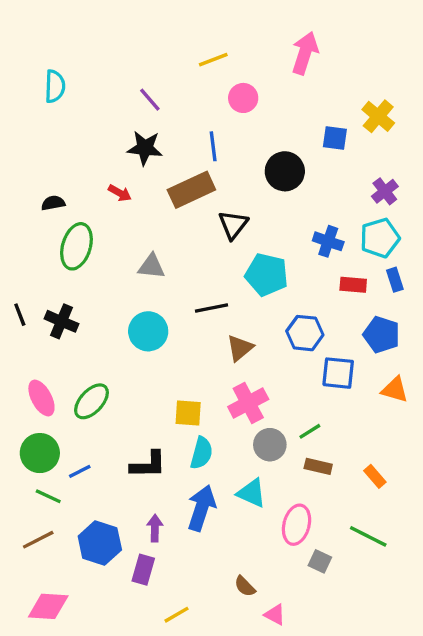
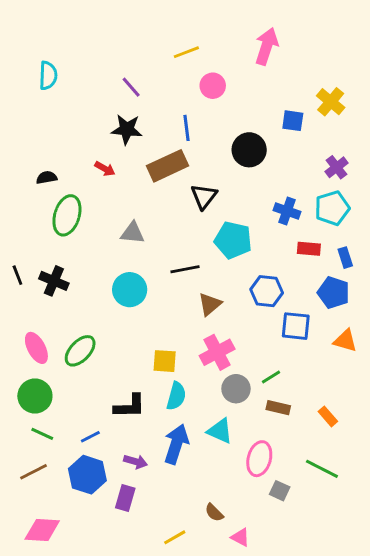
blue rectangle: (395, 280) -> (345, 258), moved
blue line: (80, 471) -> (90, 437), moved
purple arrow: (155, 528) -> (135, 462), turned 105
yellow line: (176, 615) -> (175, 537), moved

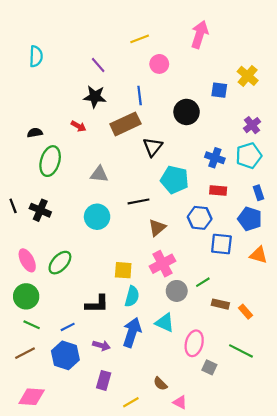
red rectangle: (309, 249) -> (218, 191), moved
brown rectangle: (278, 408) -> (220, 304), moved
purple rectangle: (125, 498) -> (104, 380), moved

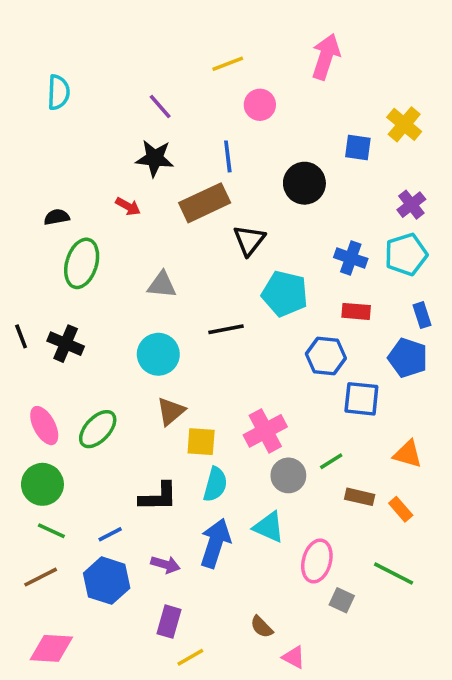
brown triangle: (157, 228) -> (171, 411), moved
orange triangle: (259, 255) -> (408, 454), moved
yellow line: (131, 402) -> (190, 657), moved

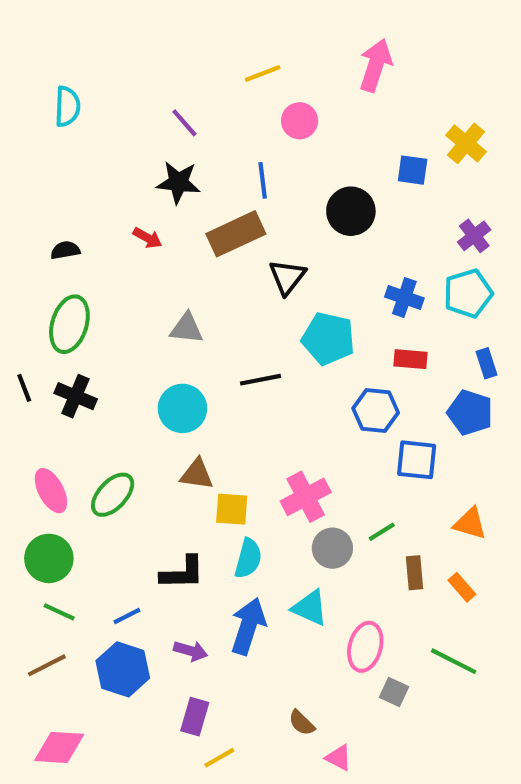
green ellipse: (82, 263) -> (69, 324), moved
brown triangle: (171, 411) -> (197, 474), turned 48
brown rectangle: (360, 497) -> (415, 573), turned 72

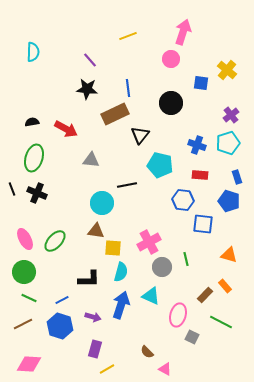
pink circle: (300, 121) -> (171, 59), moved
red arrow: (147, 238) -> (66, 129), moved, size x1.6
cyan circle: (182, 408) -> (102, 203), moved
green line: (382, 532) -> (186, 259), turned -72
brown rectangle: (415, 573) -> (205, 295), moved, turned 49

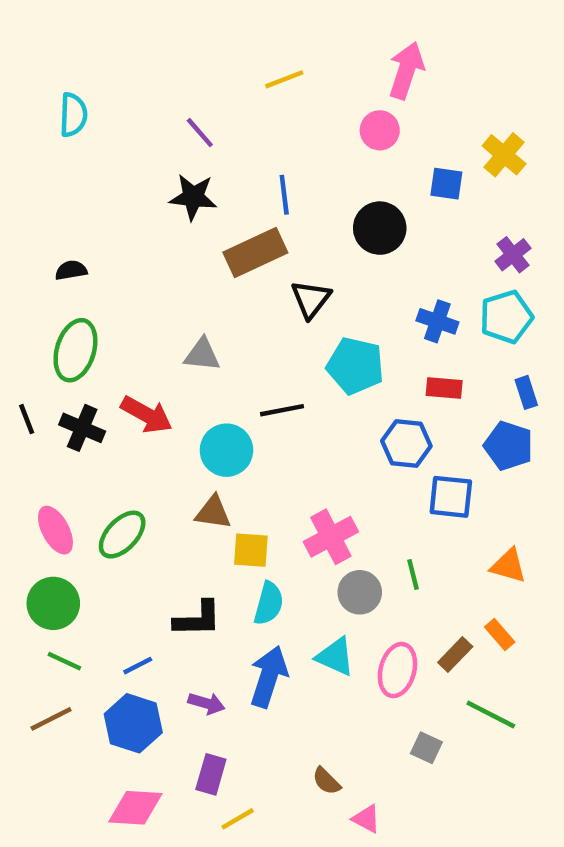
red arrow: (66, 129) -> (147, 415), moved
pink ellipse: (178, 315) -> (397, 670), moved
pink diamond: (29, 364) -> (135, 808), moved

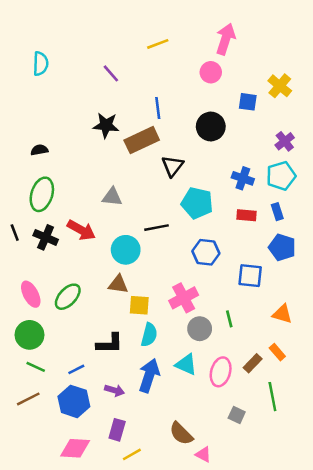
black star: (193, 197) -> (106, 125), moved
blue rectangle: (526, 392) -> (277, 212), moved
blue hexagon: (406, 443) -> (206, 252), moved
green line: (491, 714) -> (272, 397), turned 52
brown semicircle: (326, 781) -> (181, 433), size x1.5

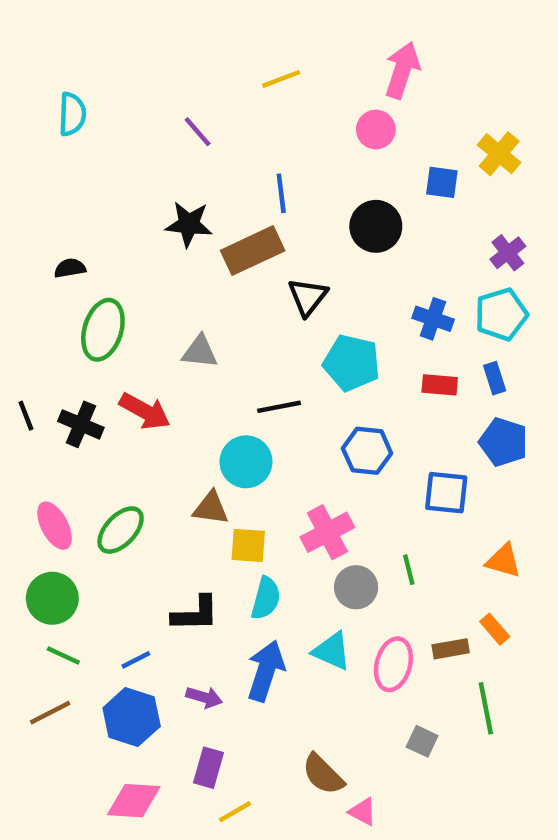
green ellipse: (42, 194) -> (103, 330), moved
cyan circle: (126, 250) -> (246, 462), moved
brown rectangle: (253, 363) -> (451, 649), turned 36

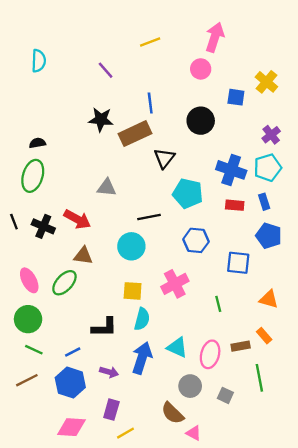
blue cross: (433, 319) -> (231, 170), size x1.4
green ellipse: (103, 330) -> (33, 176), moved
brown triangle: (211, 508) -> (83, 256), moved
gray circle: (356, 587) -> (190, 386), moved

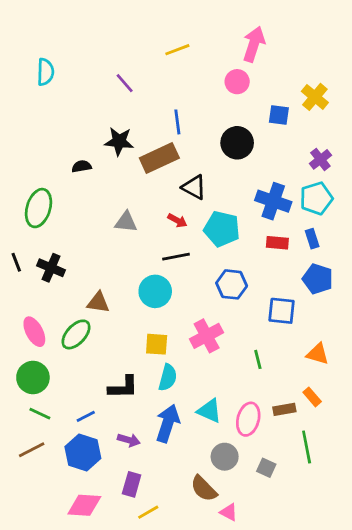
black semicircle: (37, 143) -> (82, 166), moved
black triangle: (164, 158) -> (194, 187), turned -40
red arrow: (77, 219) -> (177, 221), moved, size x0.6

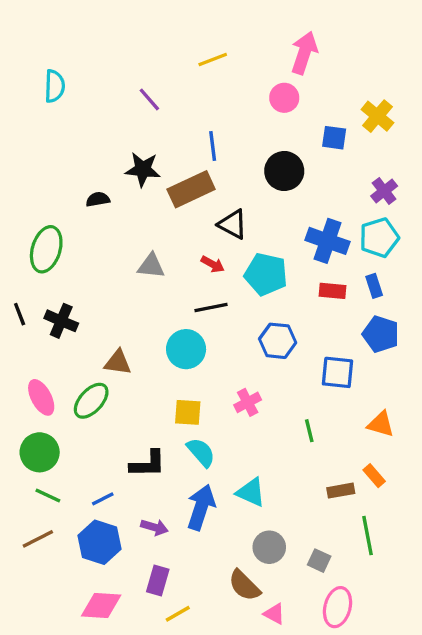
pink cross: (207, 336) -> (248, 402), size x0.7
cyan semicircle: (168, 378) -> (201, 452), turned -56
pink ellipse: (248, 419) -> (338, 607), moved

